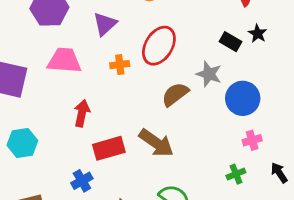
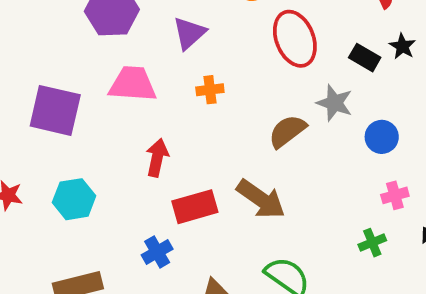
red ellipse: (159, 46) -> (295, 39), moved, turned -54
blue circle: (243, 98) -> (382, 137), size x0.7

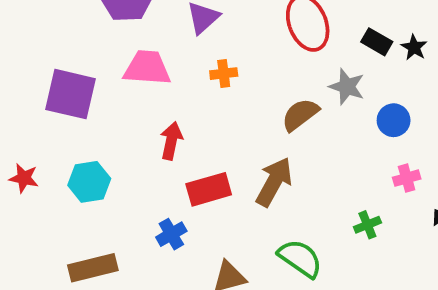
black star: (402, 46) -> (414, 47), moved
brown arrow: (261, 199) -> (274, 182), turned -96
green cross: (372, 243) -> (367, 225), moved

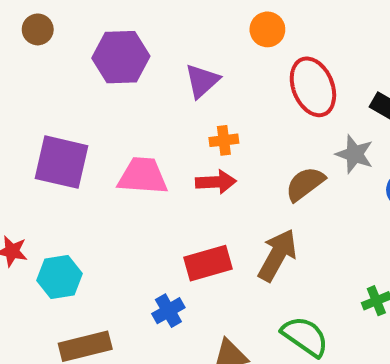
pink trapezoid: (147, 68) -> (143, 176), moved
red arrow: (171, 141) -> (216, 182), moved, turned 75
cyan hexagon: (89, 182) -> (59, 277), moved

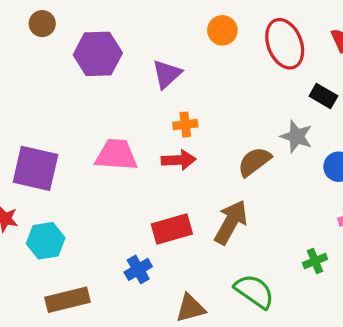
brown circle: (38, 29) -> (42, 24), moved
red ellipse: (313, 87) -> (285, 44), moved
purple square: (61, 162) -> (35, 168), moved

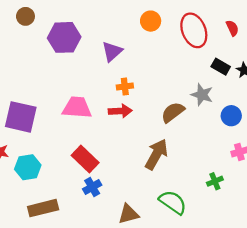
red rectangle: (172, 229) -> (85, 159), moved, turned 60

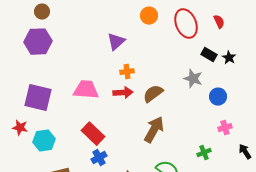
purple hexagon: (64, 37) -> (38, 42), moved
brown semicircle: (173, 112) -> (153, 94), moved

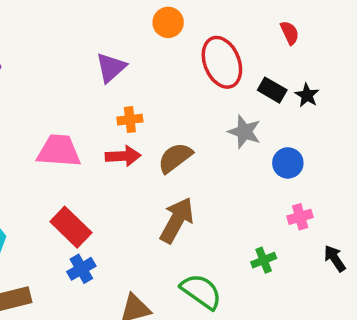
red ellipse: (186, 24) -> (222, 62), moved

